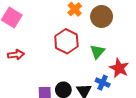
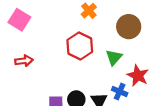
brown circle: (102, 16) -> (129, 27), moved

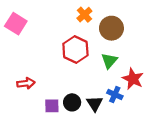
brown circle: (129, 27) -> (111, 28), moved
red arrow: (24, 61) -> (26, 83), moved

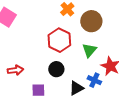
black circle: (72, 102) -> (56, 69), moved
black triangle: (95, 104) -> (76, 88), turned 35

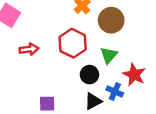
black circle: (56, 69) -> (89, 75), moved
red arrow: (15, 70) -> (29, 49), moved

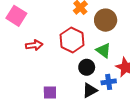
green triangle: (109, 55) -> (103, 50), turned -35
blue cross: (115, 91) -> (109, 82), turned -32

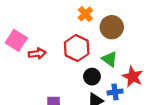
pink square: (16, 16) -> (16, 40), moved

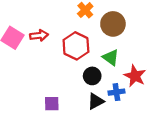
red arrow: (37, 54) -> (39, 35), moved

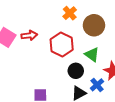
blue cross: (116, 92) -> (97, 85), turned -32

